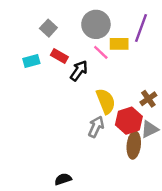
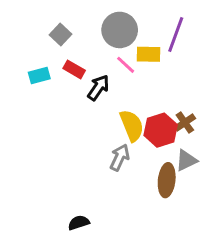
red hexagon: (129, 121) -> (161, 130), moved

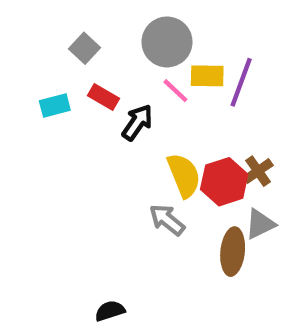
purple line: (176, 35) -> (241, 82), moved
gray arrow: (120, 157) -> (167, 220), turned -76

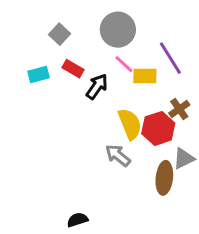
yellow rectangle: (207, 76) -> (145, 76), moved
purple line: (241, 82) -> (170, 58), turned -52
brown cross: (258, 171) -> (179, 109), moved

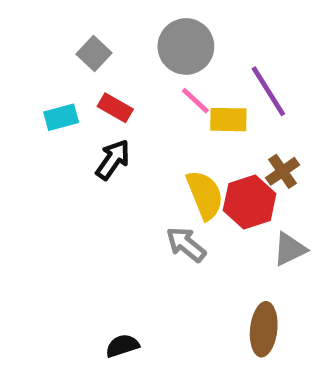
black arrow: (97, 87) -> (113, 160), moved
brown ellipse: (164, 178) -> (264, 329), moved

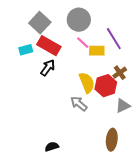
gray square: (94, 54) -> (40, 23), size x1.5
red rectangle: (115, 108) -> (49, 46), size x1.6

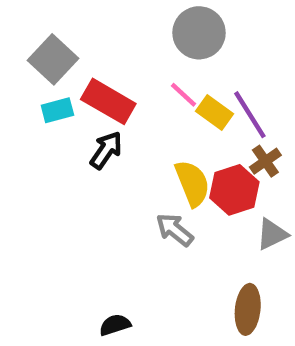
gray circle: (79, 20) -> (199, 33), moved
gray square: (40, 23) -> (53, 59), moved
purple line: (114, 39) -> (250, 115), moved
yellow rectangle: (97, 51) -> (214, 112), turned 35

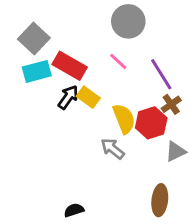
cyan rectangle: (57, 110) -> (37, 71), size x1.4
yellow rectangle: (214, 112) -> (88, 97), moved

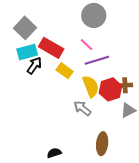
purple line: (161, 74) -> (97, 60), moved, turned -75
black arrow: (68, 97) -> (34, 65), moved
brown cross: (171, 104) -> (125, 85), moved, turned 32
brown ellipse: (160, 200) -> (102, 144), moved

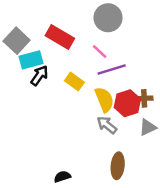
gray square: (25, 28) -> (17, 41), moved
red rectangle: (51, 48) -> (60, 37), moved
gray arrow: (82, 108) -> (107, 125), moved

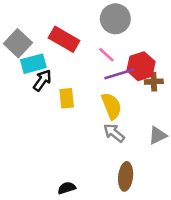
yellow rectangle: (74, 82) -> (67, 98), moved, turned 48
brown cross: (144, 98) -> (154, 82), moved
red hexagon: (127, 103) -> (141, 66), moved

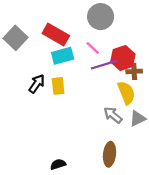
cyan rectangle: (33, 64) -> (63, 56), moved
black arrow: (42, 80) -> (37, 84), moved
yellow semicircle: (111, 106) -> (126, 93), moved
gray arrow: (114, 133) -> (113, 115), moved

